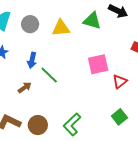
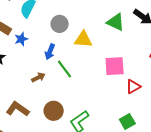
gray circle: (30, 24) -> (60, 24), moved
yellow triangle: (61, 28) -> (83, 39), moved
brown circle: (38, 125) -> (54, 111), moved

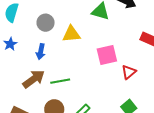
green line: (64, 69) -> (60, 81), moved, turned -54
brown arrow: (38, 77) -> (34, 79), size x1.6

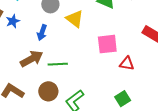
yellow triangle: (71, 34) -> (75, 19), turned 36
red triangle: (129, 72) -> (127, 64), turned 42

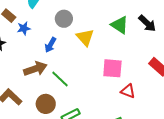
green line: (58, 64) -> (60, 79), turned 36

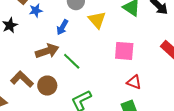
red triangle: (128, 91) -> (134, 82), moved
brown circle: (46, 104) -> (47, 86), moved

